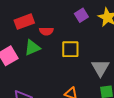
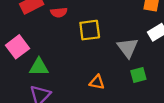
green triangle: (32, 48) -> (39, 67), moved, turned 30

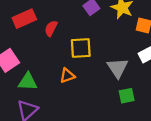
red semicircle: (59, 12) -> (51, 28), turned 119
orange triangle: (97, 82) -> (67, 76), moved, turned -35

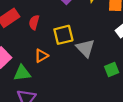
gray triangle: (118, 68) -> (85, 48), moved
orange triangle: (67, 76) -> (41, 56), moved

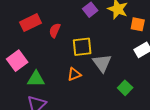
orange triangle: (41, 56) -> (74, 74), moved
green square: (112, 70) -> (125, 88), turned -32

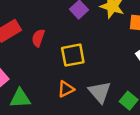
gray triangle: (102, 63) -> (100, 92), moved

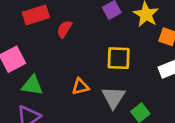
yellow square: (73, 55) -> (119, 58), moved

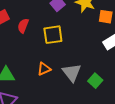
yellow square: (119, 58) -> (53, 35), moved

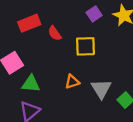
red semicircle: (23, 26) -> (55, 33), turned -64

